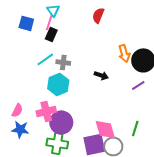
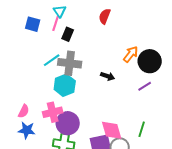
black rectangle: (51, 34) -> (68, 34), moved
orange arrow: (124, 53) -> (131, 54), turned -126
gray cross: (63, 62) -> (70, 63), size x1.6

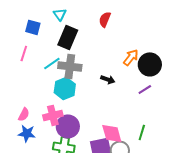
pink line: (56, 23) -> (24, 53), moved
black rectangle: (68, 34) -> (68, 37), size x1.6

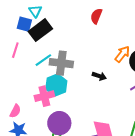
cyan triangle: (60, 14) -> (35, 11), moved
black rectangle: (68, 37) -> (40, 30), moved, turned 30
pink cross: (53, 115) -> (44, 96), moved

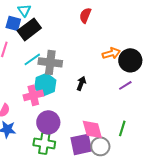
orange arrow: (122, 54) -> (111, 53), turned 36
black arrow: (99, 76) -> (81, 83), moved, turned -88

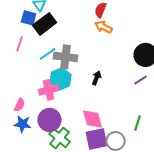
orange arrow: (111, 53) -> (104, 27), moved, turned -138
purple circle: (48, 122) -> (50, 120), moved
pink diamond: (92, 129) -> (93, 119), moved
green cross: (44, 143) -> (60, 138), turned 30

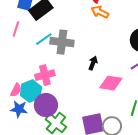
cyan hexagon: (61, 79) -> (31, 91), moved
pink diamond: (93, 119) -> (111, 83), moved, turned -65

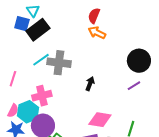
pink line: (16, 29) -> (13, 79), moved
pink diamond: (111, 83) -> (100, 120), moved

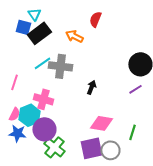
orange arrow: (97, 33) -> (74, 36), moved
pink cross: (42, 96) -> (43, 99), turned 30

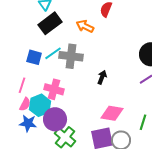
blue square: (23, 27) -> (34, 57), moved
pink line: (14, 82) -> (22, 85), moved

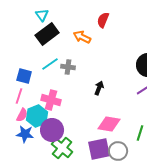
gray cross: (71, 56) -> (68, 67), size x0.6
blue square: (34, 57) -> (24, 76), moved

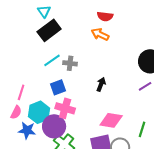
red semicircle: (103, 20) -> (105, 16), turned -105
orange arrow: (82, 37) -> (100, 34), moved
blue square: (24, 76) -> (58, 87), moved, turned -35
pink cross: (51, 100) -> (65, 108), moved
pink semicircle: (22, 115) -> (16, 112), moved

